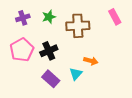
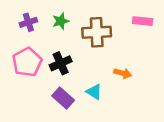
pink rectangle: (115, 17) -> (143, 21), turned -56
orange arrow: (91, 61) -> (123, 73), moved
cyan triangle: (76, 74) -> (94, 92), turned -40

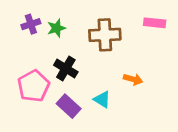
green star: (61, 21) -> (56, 28), moved
pink pentagon: (27, 62) -> (34, 86), moved
black cross: (61, 63) -> (66, 68), turned -35

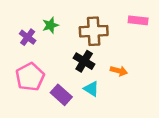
purple cross: (31, 24) -> (28, 37), moved, turned -35
black cross: (66, 68) -> (84, 61), moved

